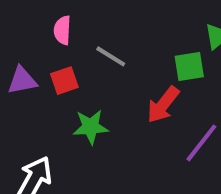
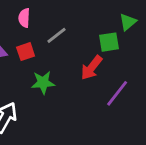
gray line: (111, 56) -> (57, 35), turned -70

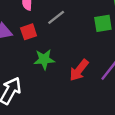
red arrow: (92, 68) -> (79, 70), moved

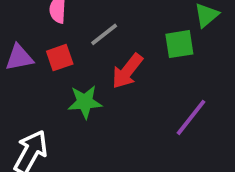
red arrow: (79, 70) -> (127, 71), moved

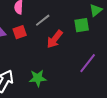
green star: (85, 102) -> (38, 78), moved

